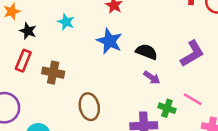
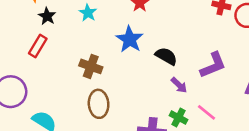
brown cross: (53, 73) -> (91, 66), moved
purple arrow: (152, 78) -> (179, 85), moved

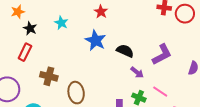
brown cross: (91, 66) -> (49, 76), moved

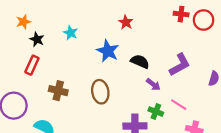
red star: (101, 12) -> (126, 22), moved
brown ellipse: (76, 93) -> (100, 92), moved

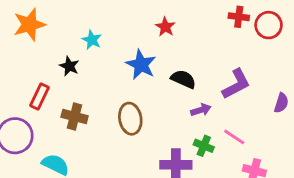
orange star: (23, 22) -> (29, 25), size x1.6
black star: (37, 39) -> (69, 66), moved
red rectangle: (32, 65) -> (39, 97), moved
purple arrow: (153, 84) -> (201, 110), turned -56

